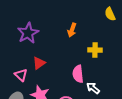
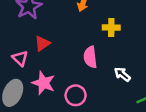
white arrow: (93, 88) -> (122, 74), moved

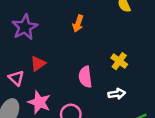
yellow cross: (111, 28) -> (119, 61), moved, turned 35
white arrow: (122, 74) -> (117, 94), turned 133

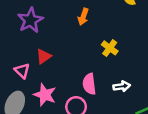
yellow cross: (119, 61) -> (110, 48), moved
pink semicircle: (85, 77) -> (89, 84), moved

